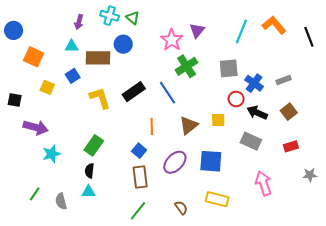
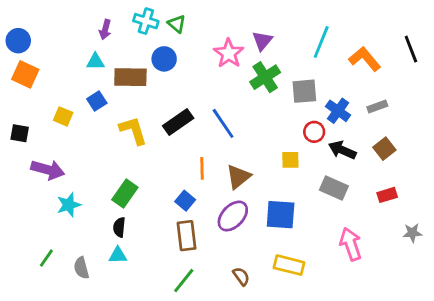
orange L-shape: (274, 25) -> (365, 59), moved
orange square: (34, 57) -> (25, 74), moved
green cross: (187, 66) -> (265, 77), moved
brown triangle: (189, 125) -> (238, 177), moved

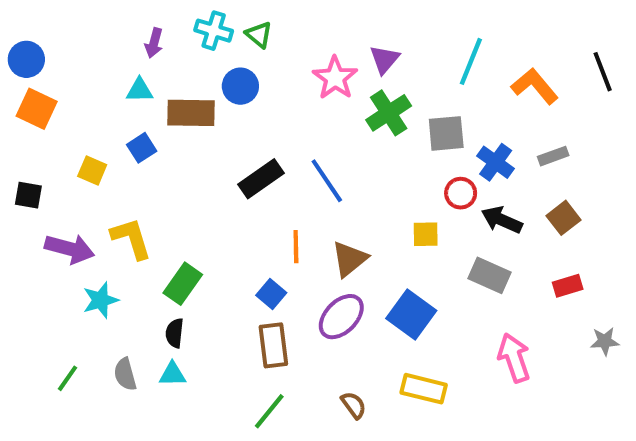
yellow L-shape: (133, 130) -> (131, 238), moved
blue square: (281, 215) -> (411, 315), turned 32
gray semicircle: (81, 268) -> (125, 374), moved

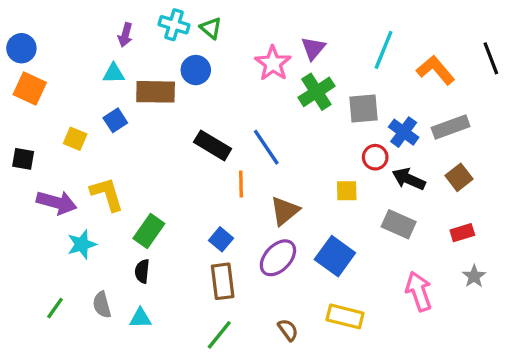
gray rectangle: (553, 156) -> (451, 127), size x1.5
black rectangle: (261, 179) -> (213, 145), turned 66
orange line: (296, 247) -> (241, 184), moved
gray star: (605, 341) -> (474, 276), moved, turned -30
cyan triangle: (172, 374) -> (140, 318), moved

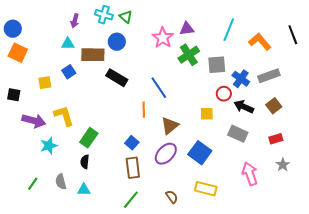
purple triangle: (313, 48) -> (187, 29), turned 42
yellow square: (75, 139) -> (45, 83), turned -32
black rectangle: (213, 145) -> (117, 78), moved

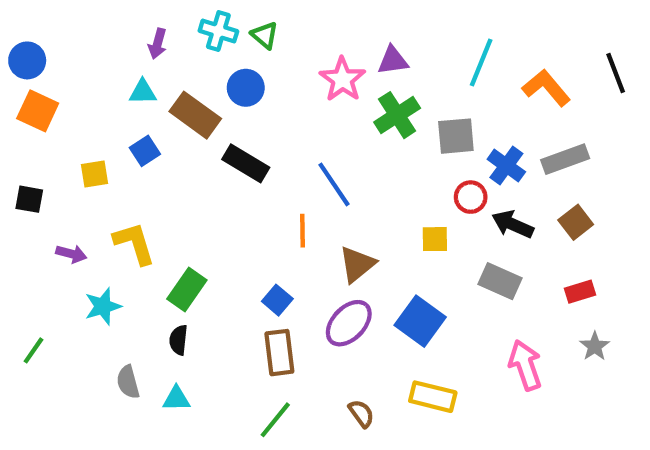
brown rectangle: (93, 55) -> (195, 115), turned 35
purple arrow: (34, 121) -> (71, 254), size x0.6
green line: (33, 184) -> (33, 350), moved

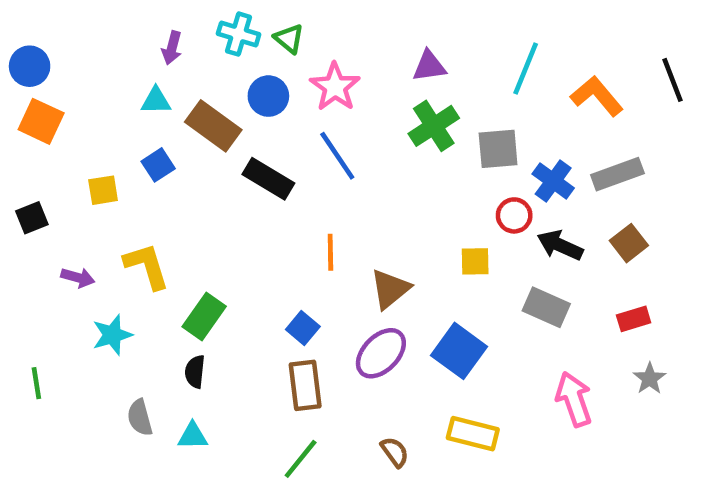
pink star: (342, 79) -> (335, 87), moved
blue line: (334, 184) -> (337, 156), moved
black square: (29, 199) -> (32, 218), turned -32
green line: (33, 350) -> (36, 383), turned -44

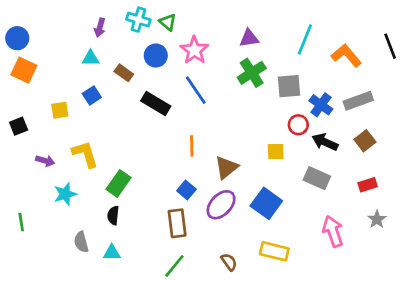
brown rectangle: (213, 126) -> (124, 73), size x0.6
blue square: (303, 328) -> (186, 190), moved

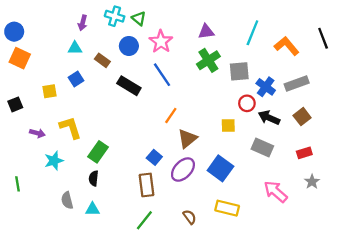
orange line: (192, 146) -> (171, 115), moved, turned 35
pink arrow: (333, 231) -> (276, 192), turned -30

